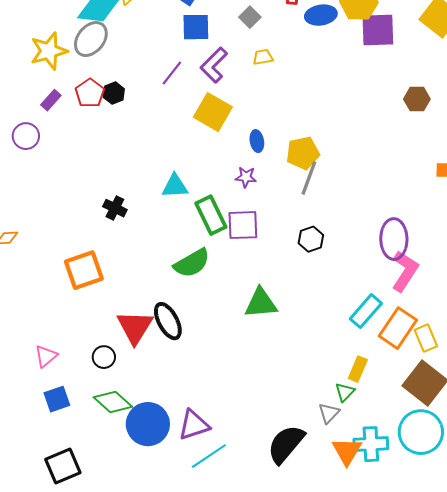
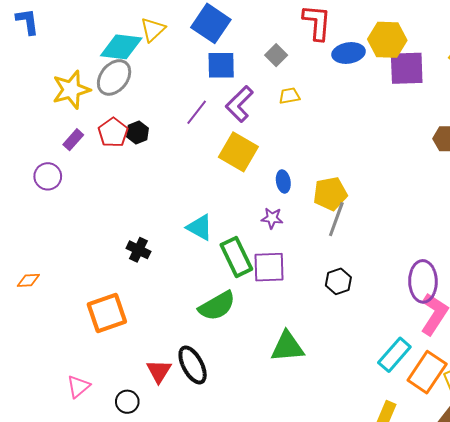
cyan triangle: (175, 186) -> (200, 227), turned 32
red triangle: (135, 327) -> (159, 371), size x0.7
pink triangle: (46, 356) -> (78, 386), moved

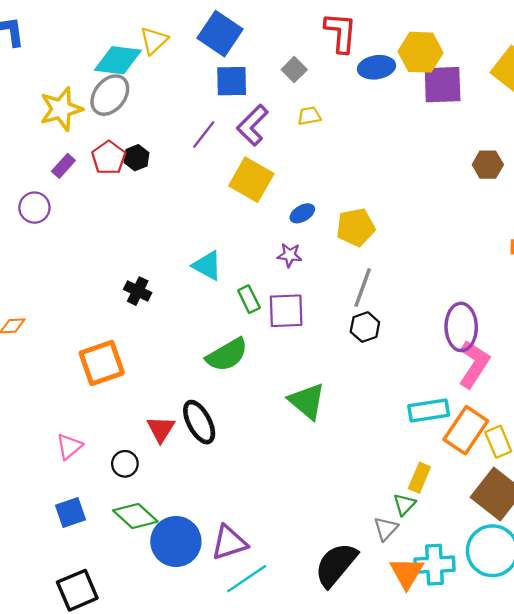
blue ellipse: (283, 181) -> (302, 213), turned 70
gray line: (336, 219) -> (363, 288), moved
green rectangle: (236, 257) -> (249, 299), size x0.6
green triangle: (287, 347) -> (307, 401), turned 45
cyan rectangle: (394, 355) -> (429, 410), turned 40

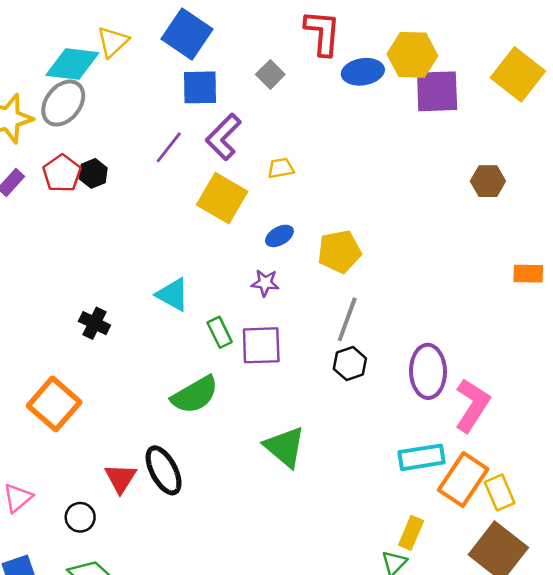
yellow trapezoid: (309, 116) -> (281, 168), moved
purple ellipse: (461, 327) -> (428, 371), moved
orange square: (102, 363) -> (54, 404), turned -30

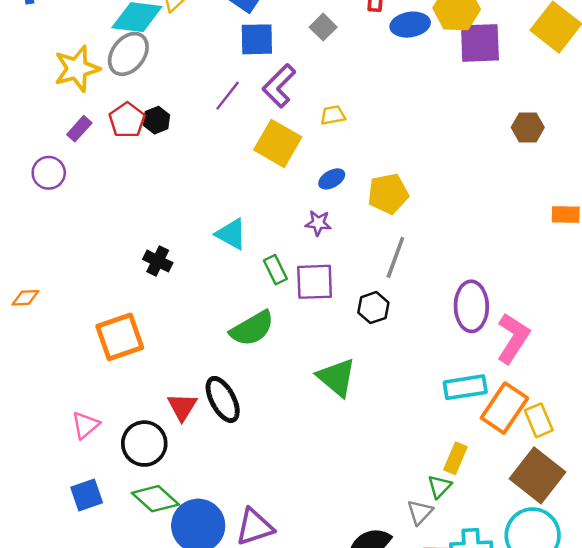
black hexagon: (350, 364) -> (373, 308), moved
orange square: (54, 404) -> (120, 337), turned 30
black circle: (80, 517) -> (144, 444), size x1.6

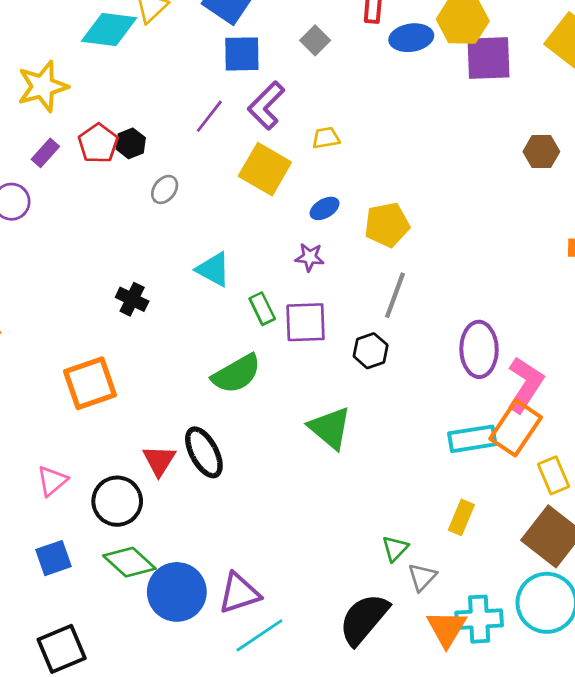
gray ellipse: (128, 54) -> (165, 189), moved, size x0.6
orange rectangle: (504, 408) -> (516, 428), moved
green triangle: (440, 486) -> (395, 549), moved

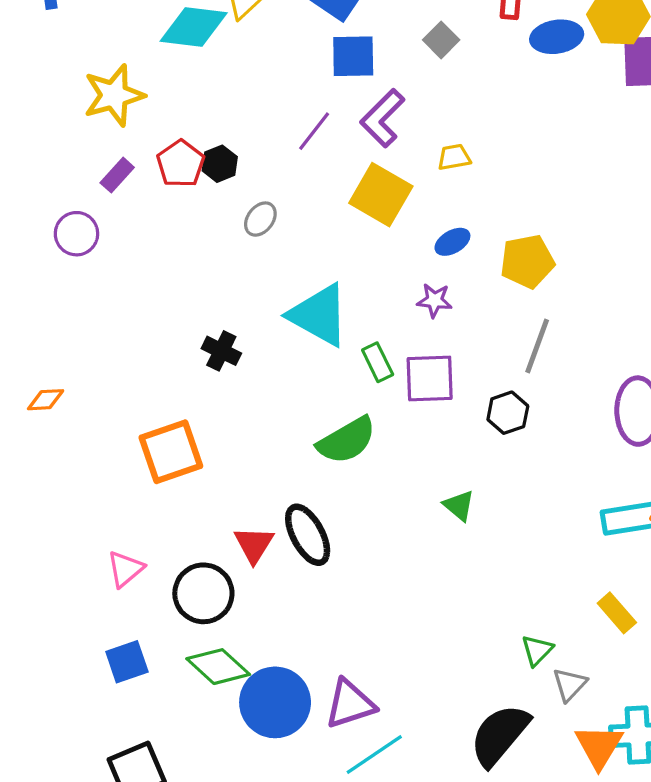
cyan triangle: (213, 269) -> (319, 315), size x1.5
green triangle: (330, 428) -> (459, 505), size x0.6
yellow rectangle: (461, 517) -> (617, 613), turned -64

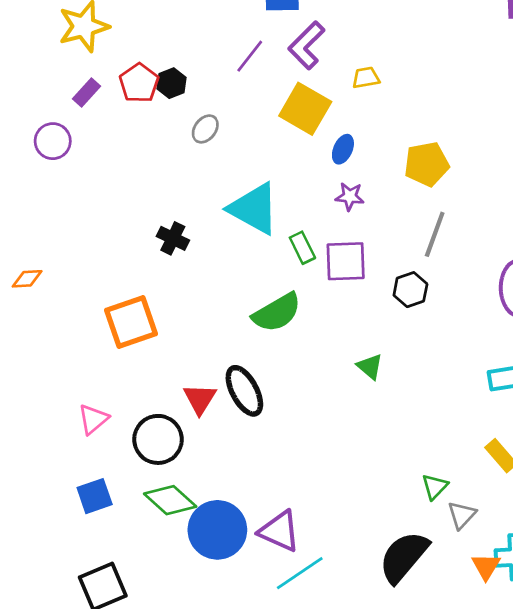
blue ellipse: (452, 242) -> (343, 149), moved, turned -36
purple triangle: (350, 704) -> (279, 531), turned 42
orange triangle: (599, 746) -> (486, 566), size x0.7

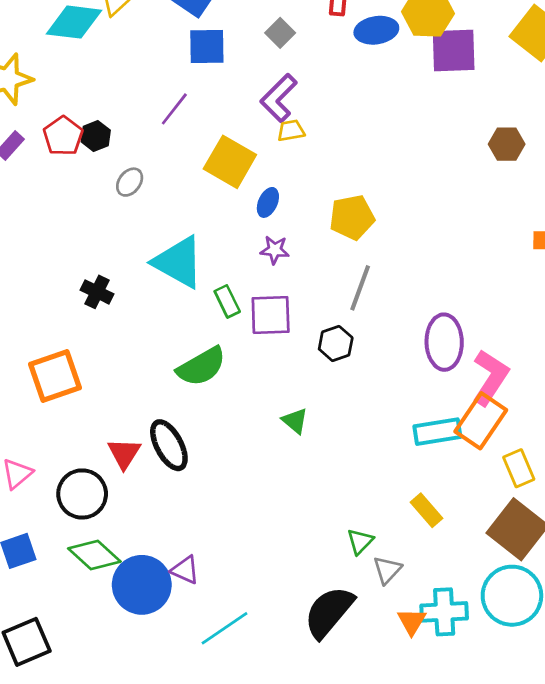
purple L-shape: (306, 45) -> (279, 98), moved
purple triangle: (279, 531) -> (185, 570), moved, size x0.7

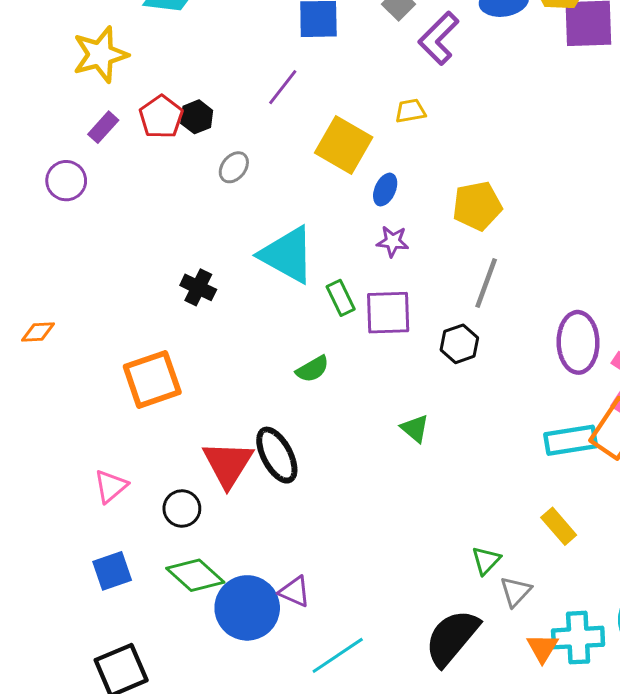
purple L-shape: (279, 98) -> (439, 38), moved
green semicircle: (201, 367) -> (312, 369), size x0.6
red triangle: (124, 453) -> (228, 464), size x1.4
black circle: (82, 494) -> (182, 509), size x0.7

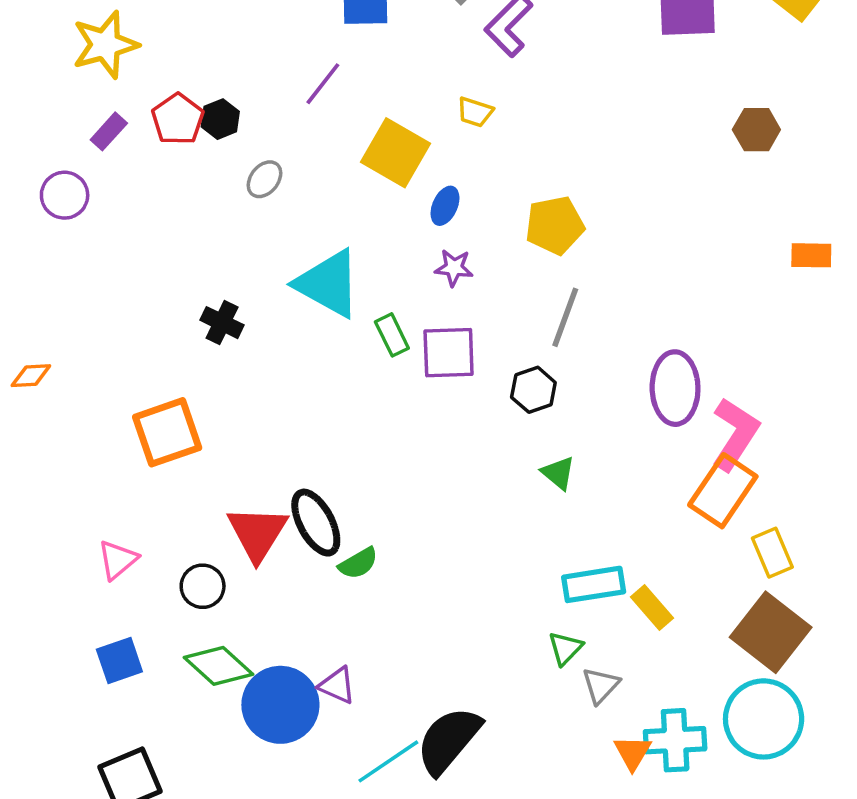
yellow trapezoid: (410, 111) -> (475, 112), turned -152
green semicircle: (312, 369) -> (358, 563), moved
green triangle: (415, 428) -> (558, 473), moved
cyan rectangle: (571, 440) -> (594, 584), moved
black semicircle: (452, 638) -> (449, 740), moved

